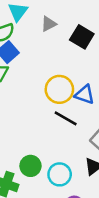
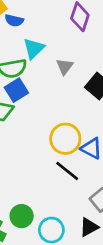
gray triangle: (49, 24) -> (65, 66), turned -35

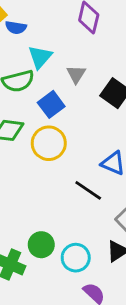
blue square: (16, 90) -> (51, 104), moved
yellow circle: (65, 139) -> (49, 143), moved

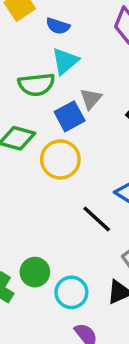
blue semicircle: (16, 27) -> (58, 26), moved
gray triangle: (76, 74) -> (91, 99), moved

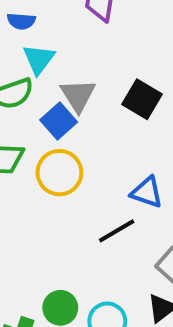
gray triangle: (91, 99) -> (78, 95), size x1.4
black line: (97, 219) -> (117, 231), turned -60

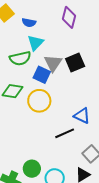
black square: (142, 99) -> (75, 63), moved, turned 30
blue square: (59, 121) -> (42, 75), turned -30

